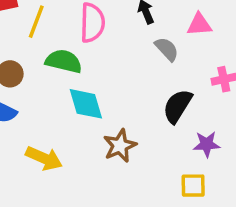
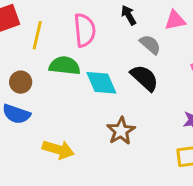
cyan diamond: (86, 104) -> (101, 83), moved
black semicircle: (177, 106) -> (144, 78), moved, turned 108

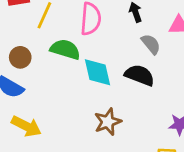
black semicircle: (144, 78) -> (140, 75), turned -32
yellow arrow: (58, 150) -> (26, 126), moved

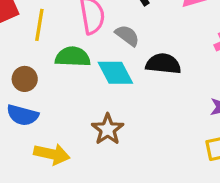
gray semicircle: (151, 44) -> (127, 35), moved
brown star: (108, 122) -> (108, 129), moved

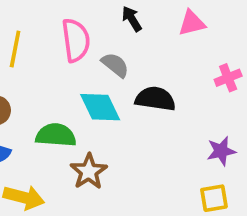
green semicircle: (73, 57) -> (56, 135), moved

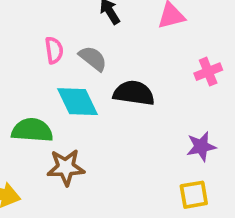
pink semicircle: (76, 40) -> (54, 50), moved, size x0.6
brown star: (89, 171) -> (66, 167), turned 30

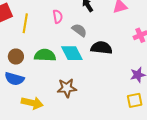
pink semicircle: (54, 50) -> (58, 17), moved
green semicircle: (32, 130) -> (45, 55), moved

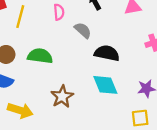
cyan diamond: (72, 53) -> (105, 85), moved
brown star: (67, 88) -> (62, 97), turned -30

